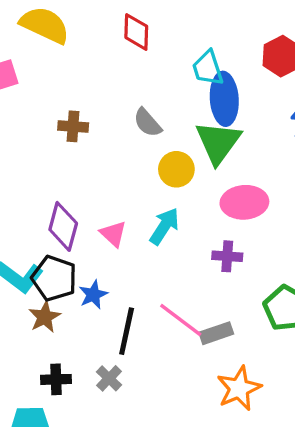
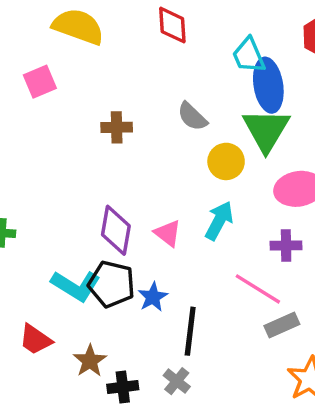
brown star: (45, 317) -> (90, 361), moved
pink line: (181, 320) -> (258, 289), moved

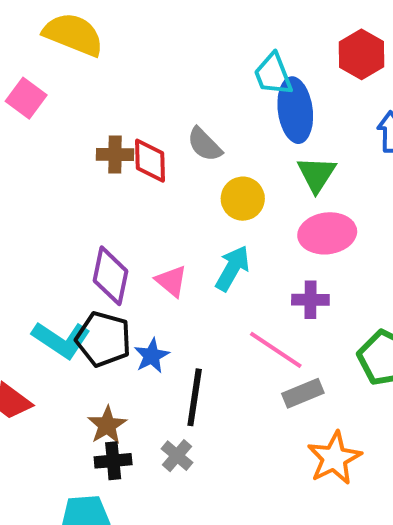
red diamond: (172, 25) -> (150, 161), moved
pink square: (40, 82) -> (26, 98), turned -32
green triangle: (266, 130) -> (317, 174), moved, size x0.7
brown star: (90, 361) -> (107, 425), moved

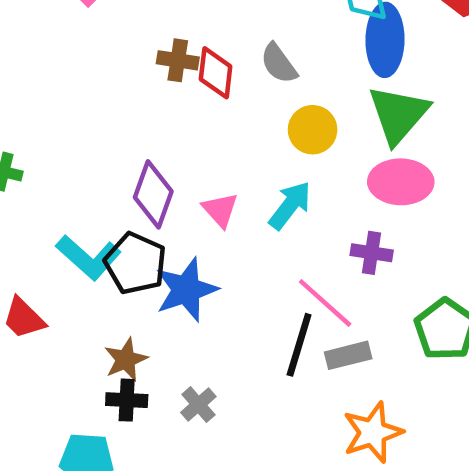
green triangle: (317, 174) -> (398, 114), size x1.4
blue star: (152, 356) -> (186, 290), size x1.6
black line: (195, 397) -> (299, 345), moved

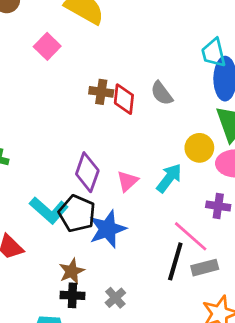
yellow circle: (313, 130) -> (199, 148), moved
pink triangle: (220, 210) -> (127, 181), turned 30

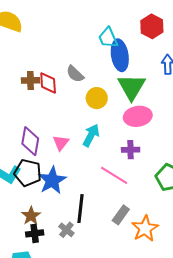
yellow circle: (199, 148) -> (97, 98), moved
black line: (175, 261) -> (80, 209), moved
gray rectangle: (205, 268) -> (121, 215), moved, turned -30

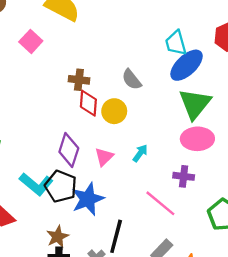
blue ellipse: (120, 55) -> (187, 65), turned 48
red diamond: (48, 83) -> (88, 103), moved
yellow circle: (97, 98) -> (114, 111), moved
cyan arrow: (91, 135) -> (140, 153), size x0.7

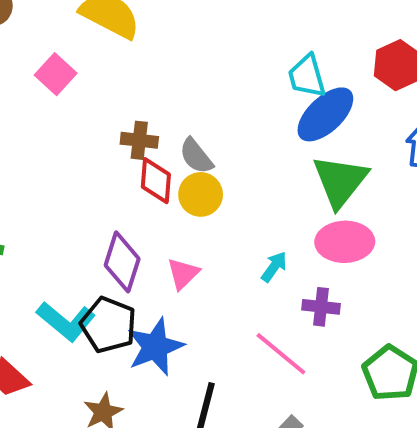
gray semicircle: (132, 79) -> (196, 156), moved
cyan arrow: (140, 153) -> (274, 267), moved

